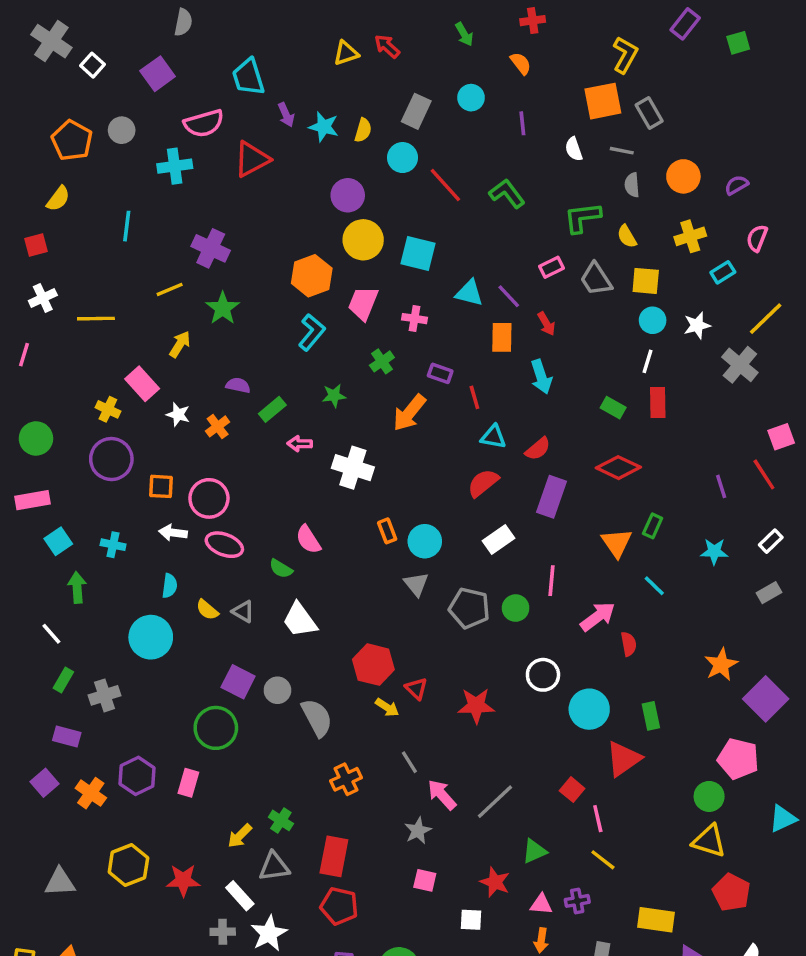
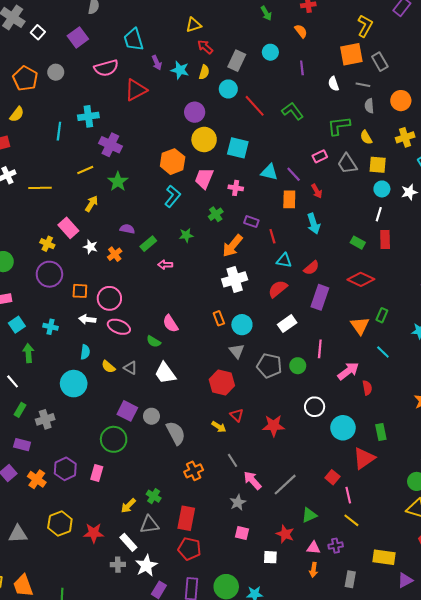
red arrow: (387, 46) -> (205, 47), moved
cyan cross: (175, 166) -> (88, 116), moved
white cross: (353, 468) -> (235, 279), moved, turned -35
red hexagon: (373, 665) -> (222, 383), moved

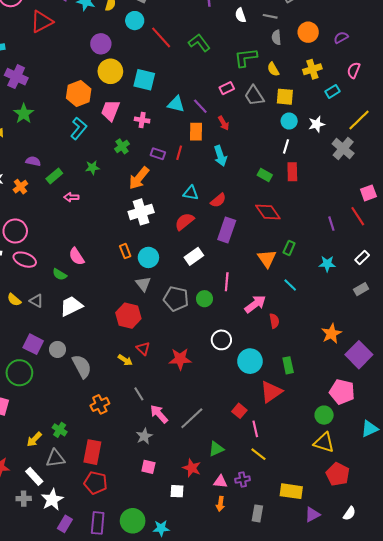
red line: (272, 236) -> (179, 153), moved, turned 32
red diamond: (361, 279) -> (268, 212), turned 30
white trapezoid: (165, 373) -> (71, 306), turned 100

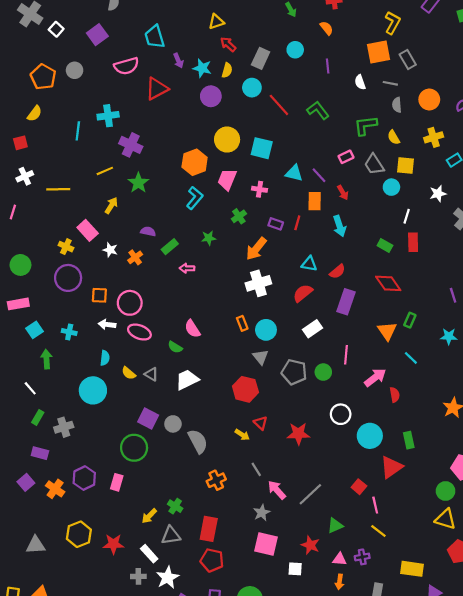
purple circle: (101, 44) -> (211, 96), moved
cyan circle: (289, 121) -> (391, 187), moved
pink square: (148, 467) -> (266, 544), size x1.6

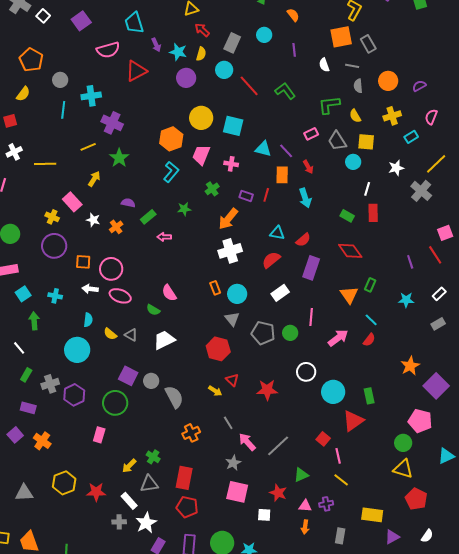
gray circle: (75, 70) -> (60, 80), moved
red semicircle: (395, 395) -> (369, 340), moved, turned 48
purple hexagon: (84, 478) -> (74, 395), moved

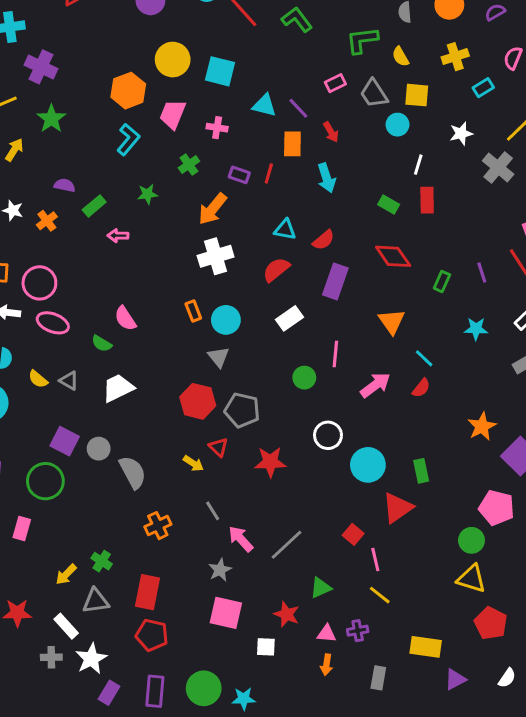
green rectangle: (370, 285) -> (442, 281), moved
gray pentagon: (263, 333) -> (242, 410), moved

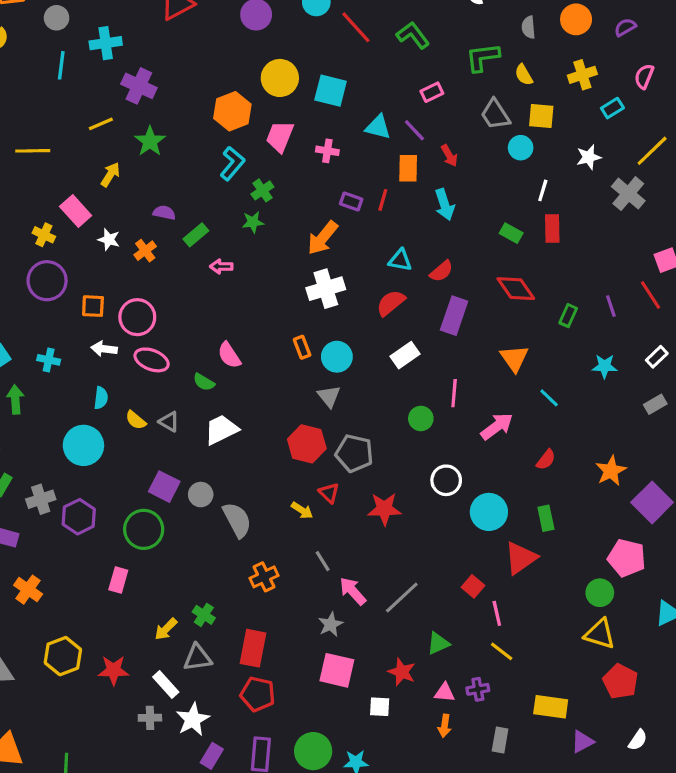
pink rectangle: (335, 83) -> (432, 92), moved
green cross: (189, 165) -> (262, 190), moved
red semicircle: (421, 388) -> (546, 460), moved

